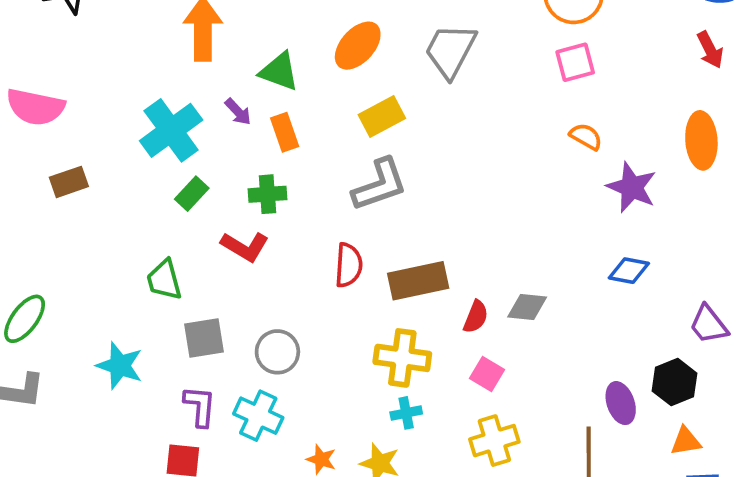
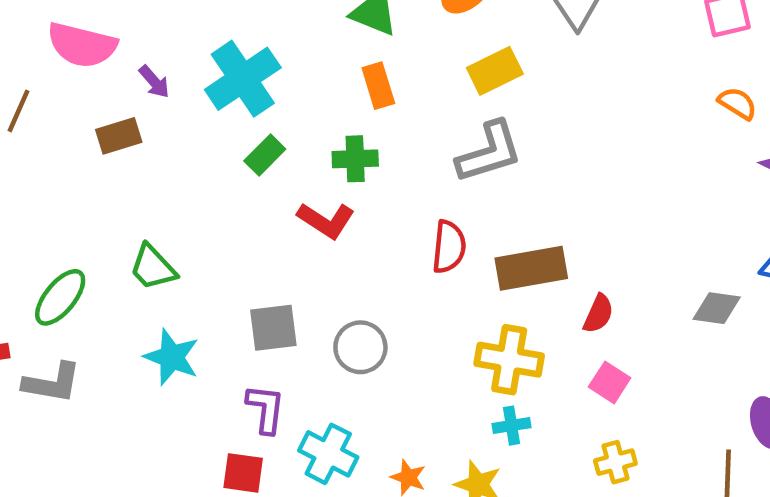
purple arrow: (238, 112) -> (154, 82), moved
green trapezoid: (164, 280) -> (153, 267), moved, turned -30
gray diamond: (527, 307) -> (717, 308), moved
cyan cross: (258, 416) -> (328, 454), moved
yellow cross: (494, 441) -> (615, 462), size x0.7

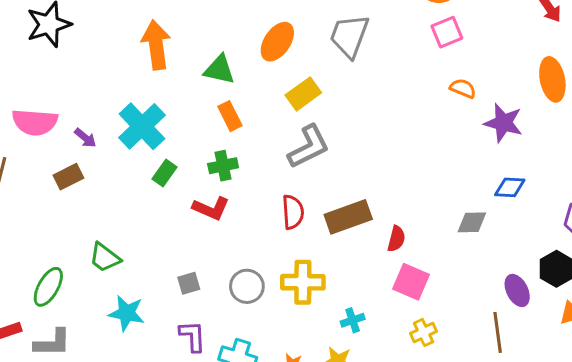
gray square: (273, 328) -> (189, 283), size x0.7
yellow cross: (509, 360) -> (303, 282), moved
pink square: (610, 382) -> (411, 282), size x1.4

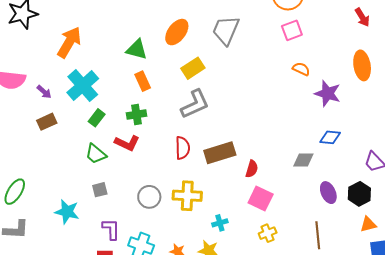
orange arrow: (156, 45) -> (69, 42), moved, turned 36
brown rectangle: (68, 177) -> (47, 122), moved
green trapezoid: (105, 258) -> (96, 154), moved
gray square: (189, 283) -> (100, 190), moved
purple ellipse: (517, 290) -> (328, 193), moved

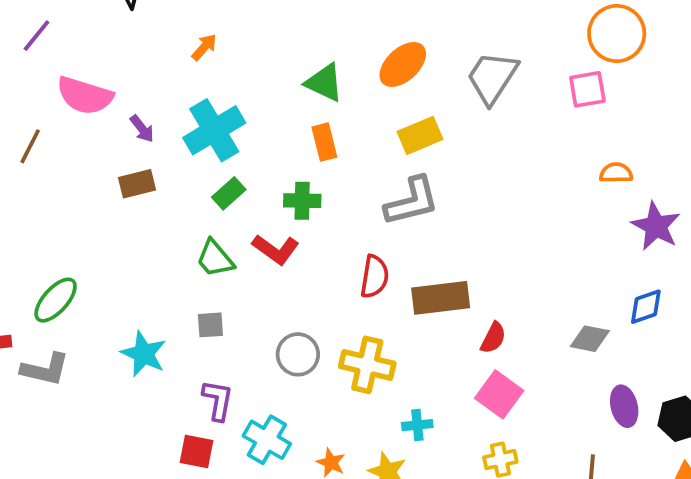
pink square: (292, 30) -> (587, 89), moved
orange arrow: (69, 42) -> (204, 47), size x0.5
orange semicircle: (301, 69) -> (616, 173), turned -36
blue diamond: (330, 137) -> (646, 307), turned -35

